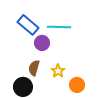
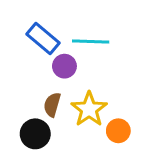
yellow star: (58, 71) -> (89, 109), size x1.6

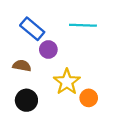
cyan line: (91, 42) -> (83, 25), moved
brown semicircle: (52, 105) -> (22, 66), moved, turned 84

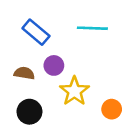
purple circle: (48, 50) -> (54, 65), moved
orange circle: (89, 98) -> (112, 109), moved

